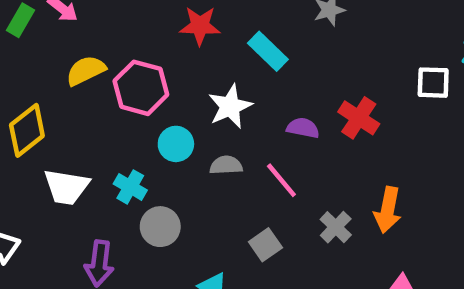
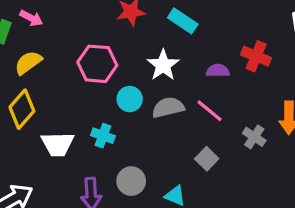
yellow semicircle: (86, 71) -> (28, 63), moved
gray semicircle: (226, 165) -> (168, 107), size x1.4
gray circle: (160, 227) -> (131, 181), moved

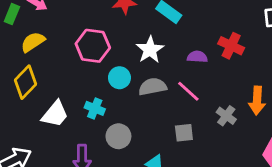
white trapezoid: (58, 144) -> (55, 114), turned -52
gray square: (207, 159) -> (184, 133), turned 36
gray circle: (131, 181) -> (118, 136), moved

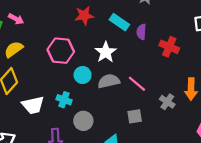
purple semicircle: (197, 57) -> (141, 32), moved, turned -88
white trapezoid: (55, 114) -> (33, 105), turned 40

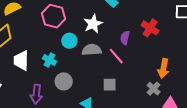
purple semicircle: (141, 32) -> (125, 38), moved
gray cross: (167, 102) -> (154, 89), moved
white trapezoid: (33, 105) -> (21, 60), turned 95

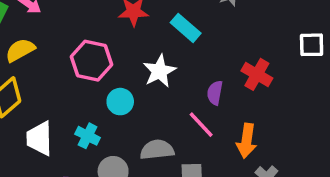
gray semicircle: (92, 50) -> (157, 150), moved
orange arrow: (163, 68) -> (247, 141), moved

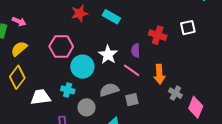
white square: (312, 45) -> (188, 28), moved
white star: (159, 71) -> (108, 55), moved
cyan circle: (120, 102) -> (82, 67), size x1.5
white trapezoid: (39, 138) -> (40, 97), turned 95

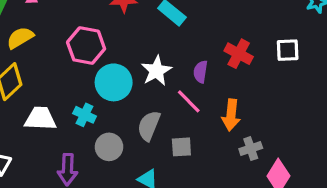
gray semicircle: (109, 90) -> (149, 126), turned -60
gray cross: (175, 93) -> (251, 149), turned 32

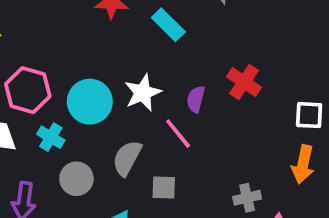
pink hexagon: (86, 46) -> (28, 90), moved
white square: (288, 50) -> (309, 115), moved
orange arrow: (231, 115) -> (303, 164), moved

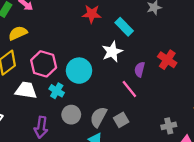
white star: (143, 93) -> (112, 52), moved
gray semicircle: (127, 158) -> (98, 117), moved
gray square: (164, 188) -> (121, 120), turned -32

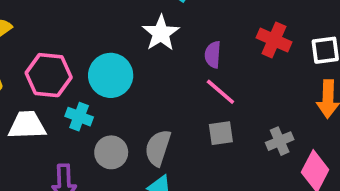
red cross: (167, 60) -> (274, 40), moved
pink line: (129, 89) -> (220, 92), moved
gray square: (121, 120) -> (221, 133), moved, turned 32

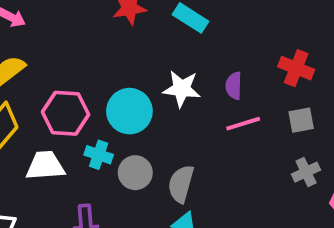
white star: (161, 33) -> (182, 89), moved, turned -30
pink line: (220, 92) -> (243, 124), turned -56
gray square: (221, 133) -> (301, 120), moved
gray circle: (111, 152) -> (135, 173), moved

